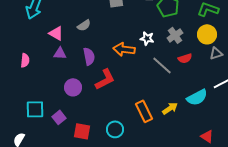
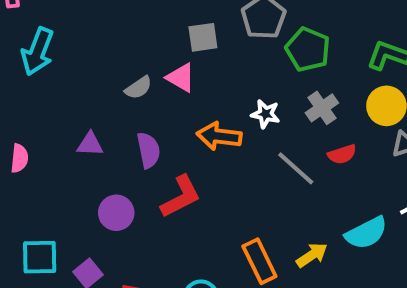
pink triangle: (56, 33) -> (181, 78), moved

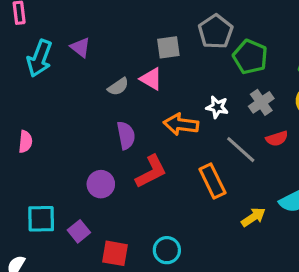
purple triangle: (90, 144) -> (80, 47), moved, turned 35
orange rectangle: (259, 261) -> (212, 181), moved

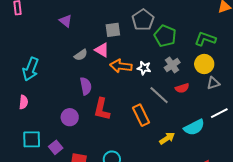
purple triangle: (80, 47) -> (66, 21), moved
cyan arrow: (40, 58) -> (31, 69), moved
orange arrow: (181, 124) -> (121, 66), moved
pink semicircle: (25, 142) -> (24, 102), moved
red L-shape: (151, 172) -> (102, 109), turned 130

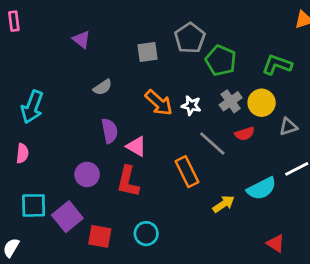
pink triangle: (102, 50) -> (136, 146), moved
yellow circle: (204, 64) -> (262, 103), moved
orange arrow: (121, 66) -> (159, 103), turned -145
red L-shape: (102, 109) -> (128, 181), moved
purple square: (56, 147) -> (67, 217), size x1.5

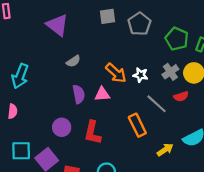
purple triangle: (81, 39) -> (57, 25), size x1.6
gray square: (148, 52) -> (107, 16), moved
green pentagon: (221, 60) -> (177, 39), moved
pink triangle: (136, 146) -> (102, 94), moved, turned -35

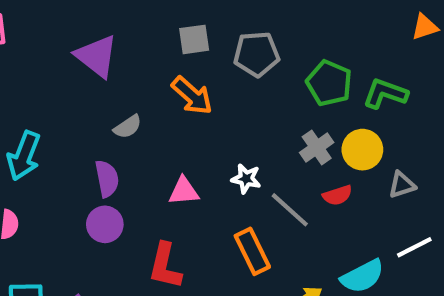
gray pentagon: (139, 24) -> (256, 54), turned 30
orange arrow: (116, 73) -> (192, 96), moved
white star: (141, 75) -> (246, 179), moved
purple semicircle: (79, 94) -> (107, 179), moved
purple circle: (62, 127) -> (105, 224), moved

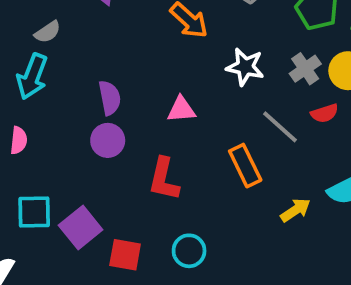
gray semicircle: (128, 127) -> (48, 32), moved
white star: (246, 179) -> (245, 67), moved, size x1.4

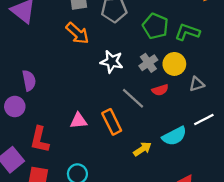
pink triangle: (181, 109) -> (79, 121), moved
purple circle: (108, 140) -> (15, 107), moved
red L-shape: (164, 179) -> (40, 140), moved

